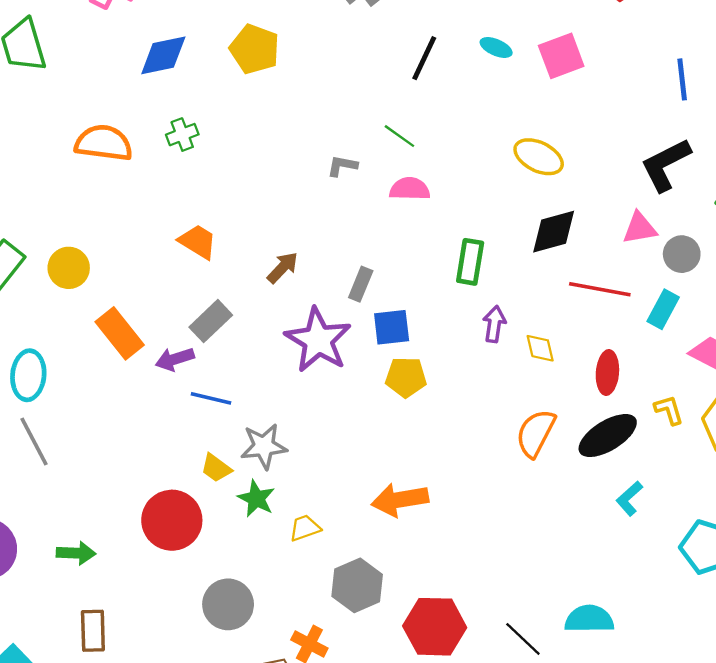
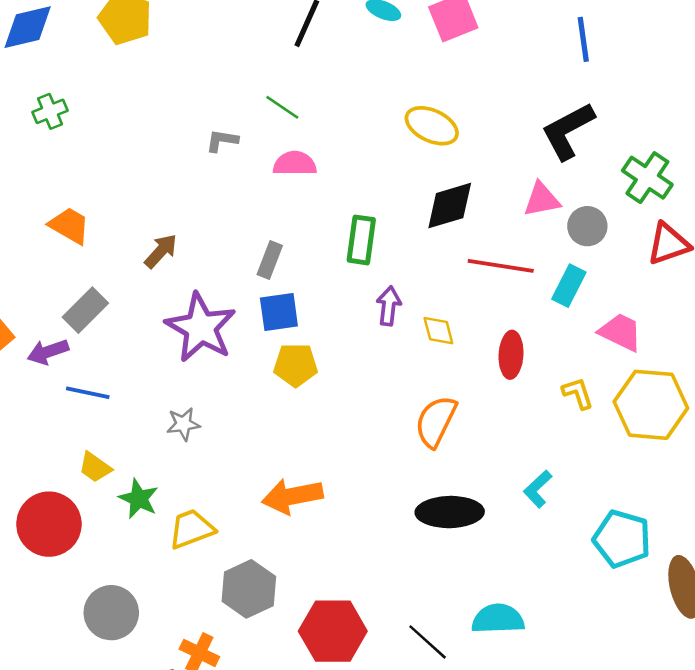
gray rectangle: (361, 284) -> (270, 260), moved
black ellipse: (608, 436) -> (450, 512), moved, turned 32
gray star: (264, 446) -> (183, 424), moved, size x0.7
yellow trapezoid: (305, 528) -> (191, 529), size x1.4

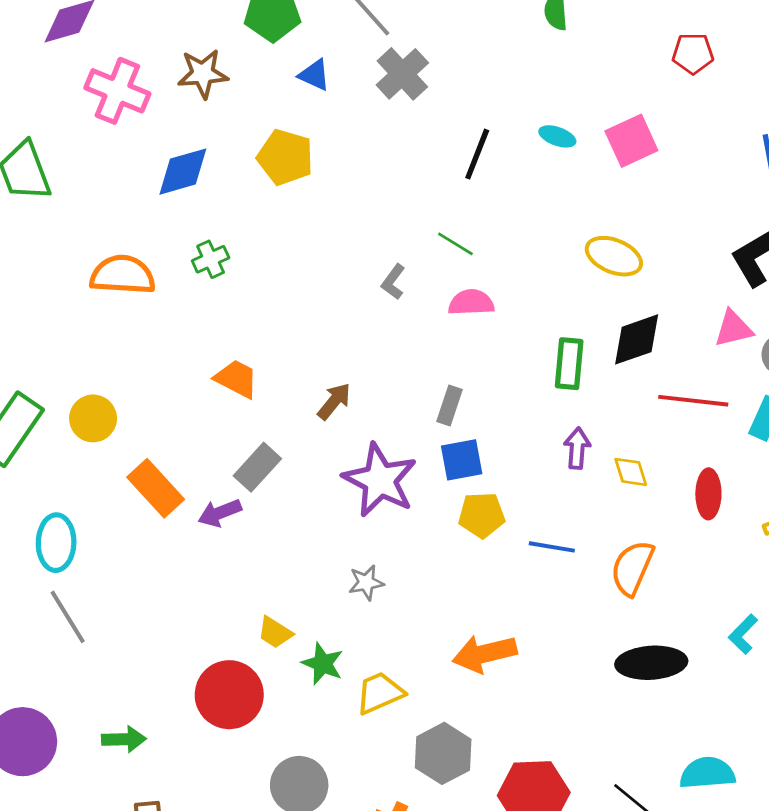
gray L-shape: (222, 141) -> (393, 282), turned -60
green rectangle: (361, 240) -> (569, 364), moved
blue line: (88, 393) -> (552, 547), moved

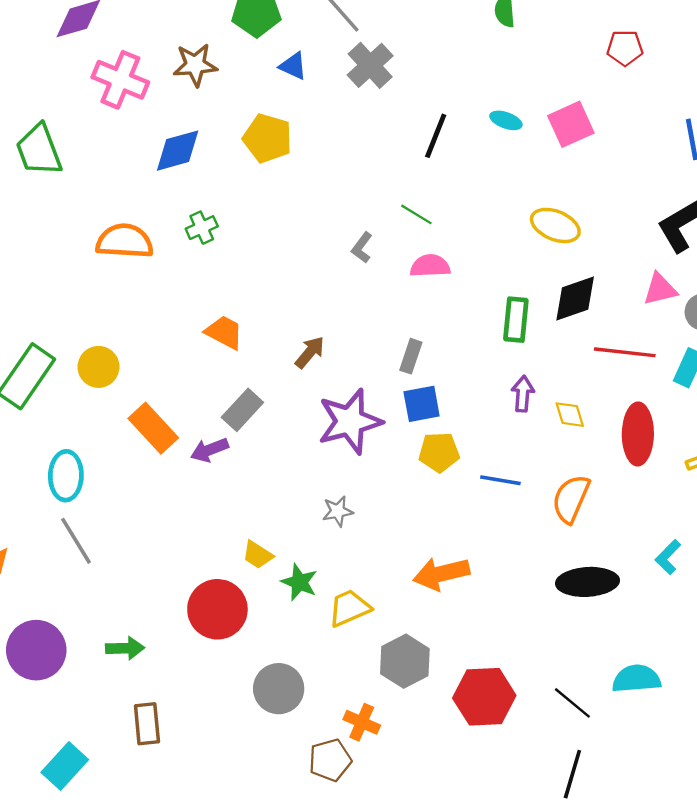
purple star: (380, 480) -> (350, 421), turned 30
red ellipse: (708, 494) -> (638, 434), size x1.4

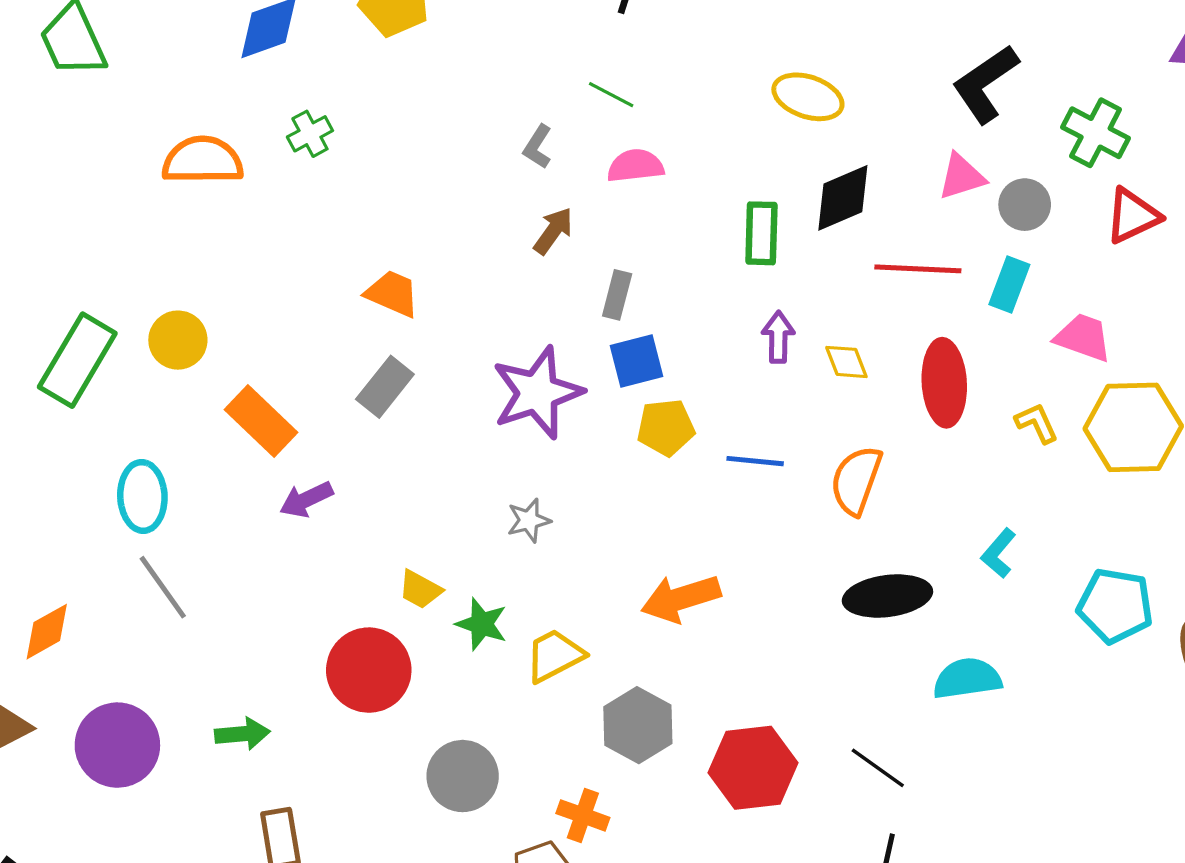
orange trapezoid: (224, 332) -> (392, 294), moved
brown arrow: (310, 352) -> (553, 231), moved
purple arrow: (209, 450) -> (306, 499), moved
cyan semicircle: (636, 679) -> (967, 679), moved

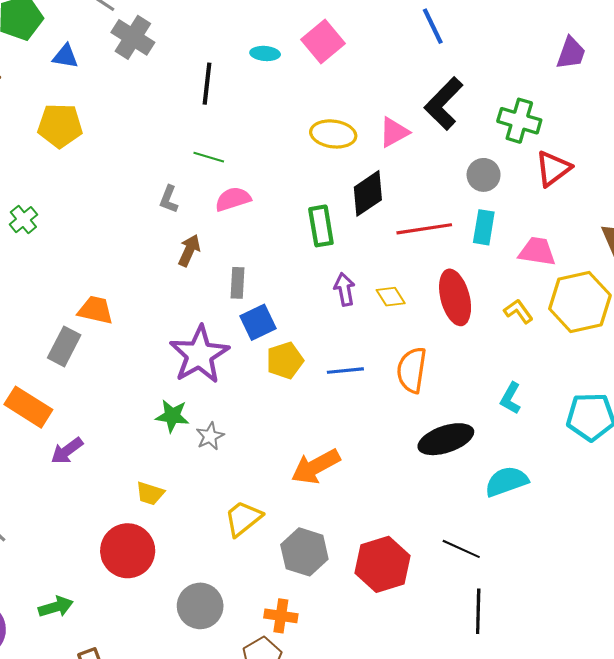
pink triangle: (962, 177) -> (394, 132), moved
gray rectangle: (385, 387) -> (64, 346), moved
green star: (482, 624) -> (172, 416), moved

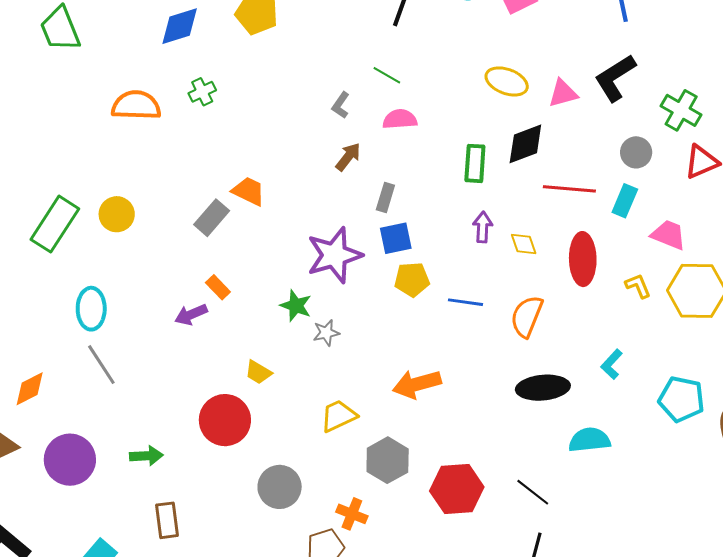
orange rectangle: (28, 407) -> (218, 287), moved, size x0.6

